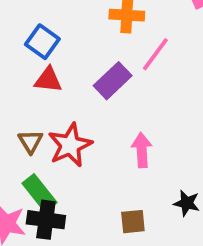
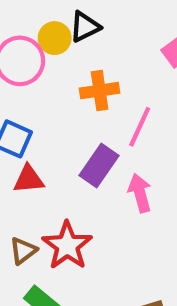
brown triangle: (30, 141) -> (23, 251), turned 36
pink arrow: (142, 150) -> (140, 193), moved

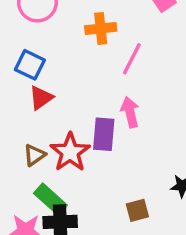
purple rectangle: (99, 166) -> (104, 134), moved, turned -32
red triangle: (29, 179) -> (41, 98), turned -32

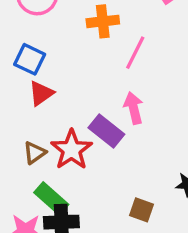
purple rectangle: (104, 134) -> (106, 131), turned -56
brown square: (137, 210) -> (141, 210), turned 35

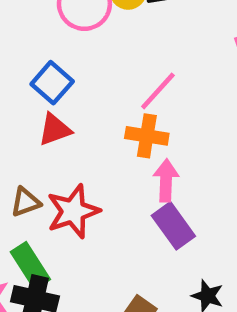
orange cross: (103, 21) -> (147, 136), moved
pink line: (135, 53) -> (158, 91), moved
purple rectangle: (106, 131) -> (173, 226), moved

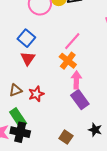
red triangle: (55, 130) -> (28, 59), turned -35
orange cross: (147, 136) -> (68, 61), turned 30
red star: (73, 211) -> (36, 94), size x0.7

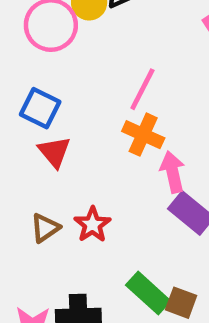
green rectangle: (18, 118) -> (148, 293), moved

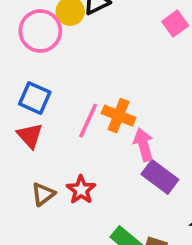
pink line: (142, 89) -> (88, 121), moved
red triangle: (54, 152) -> (30, 136), moved

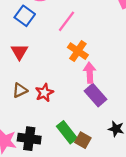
blue square: (35, 98) -> (25, 16), moved
pink line: (88, 121) -> (66, 21), moved

